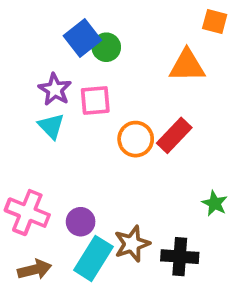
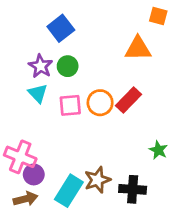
green circle: (106, 47) -> (68, 66), moved
pink square: (95, 100) -> (70, 105), moved
purple circle: (81, 222) -> (34, 174), moved

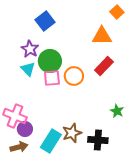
orange square: (158, 16) -> (117, 12), turned 32
green circle: (68, 66) -> (50, 61), moved, size x1.5
red rectangle: (129, 100) -> (104, 66), moved

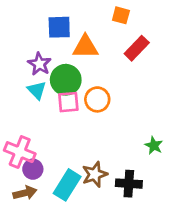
orange square: (117, 12) -> (121, 15), moved, turned -32
blue square: (45, 21) -> (59, 27), turned 36
orange triangle: (102, 36) -> (85, 47), moved
red rectangle: (104, 66) -> (137, 48), moved

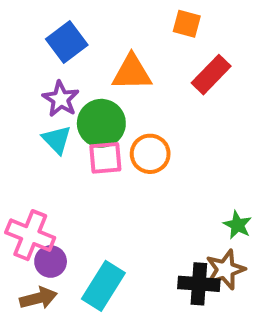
blue square: (59, 27) -> (67, 42), moved, turned -35
brown star: (95, 174) -> (225, 270), moved

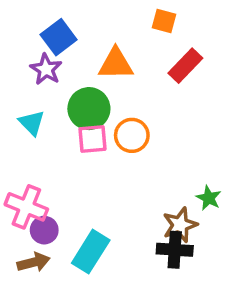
purple star: (61, 99) -> (46, 69), moved
cyan triangle: (57, 140) -> (32, 123), moved
brown star: (225, 270) -> (180, 225), moved

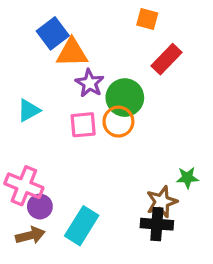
orange triangle: (116, 64) -> (72, 53), moved
purple star: (46, 69) -> (90, 83), moved
green circle: (89, 109) -> (125, 98), moved
cyan triangle: (32, 123) -> (29, 110), turned 45
green star: (209, 198) -> (187, 178), turned -30

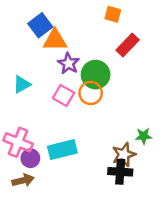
pink square: (83, 125) -> (64, 95), turned 35
cyan rectangle: (82, 226) -> (62, 150), moved, turned 44

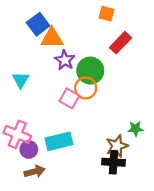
cyan triangle: (22, 84) -> (21, 80), turned -30
pink square: (64, 95) -> (69, 98), moved
brown arrow: (23, 180) -> (35, 171), moved

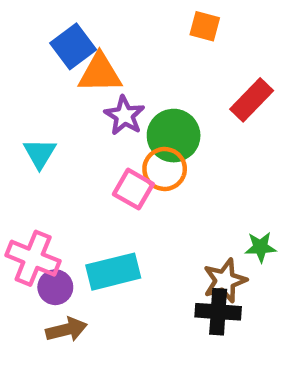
red rectangle: (120, 43) -> (252, 100), moved

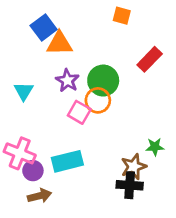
purple star: (124, 115) -> (67, 81), moved

